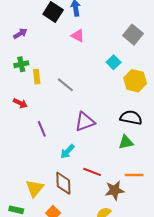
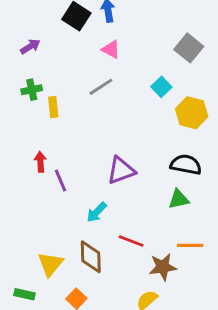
gray line: (65, 85) -> (101, 87), moved, turned -72
red arrow: (20, 103) -> (40, 162), moved, turned -120

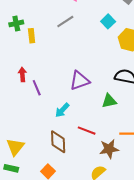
green triangle: (179, 199) -> (109, 101), moved
yellow triangle: (50, 264) -> (15, 147), moved

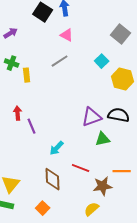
green cross: (16, 23) -> (12, 63), turned 32
purple triangle: (80, 81) -> (92, 117), moved

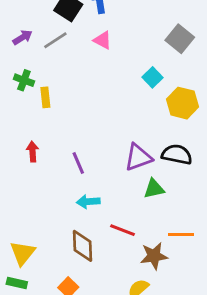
gray line: (60, 61) -> (55, 40), moved
purple line: (32, 126) -> (78, 163), moved
cyan arrow: (57, 148) -> (88, 202), turned 42

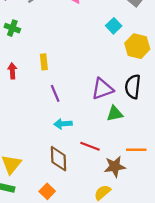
yellow rectangle: (45, 97) -> (44, 62), moved
red arrow: (33, 152) -> (12, 71), moved
black semicircle: (177, 154) -> (133, 87), turned -95

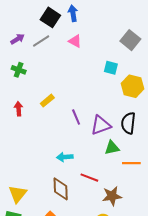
cyan square: (114, 26) -> (111, 68), turned -32
yellow rectangle: (44, 62) -> (47, 101), turned 56
purple line: (55, 93) -> (76, 117), moved
orange line: (136, 150) -> (131, 163), moved

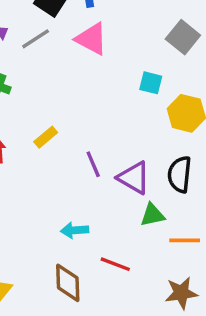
pink triangle: (75, 41) -> (91, 39), size x1.5
purple triangle: (101, 125) -> (134, 178), turned 50
brown star: (112, 196) -> (181, 293), moved

